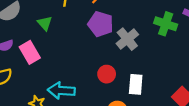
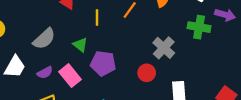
purple pentagon: (101, 24) -> (103, 63), moved
red circle: (107, 74) -> (147, 73), moved

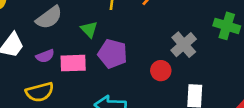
pink rectangle: (70, 76) -> (73, 63), turned -60

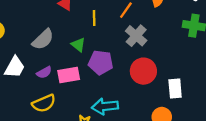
gray cross: (184, 45) -> (136, 36), moved
red circle: (161, 71) -> (143, 71), size x1.5

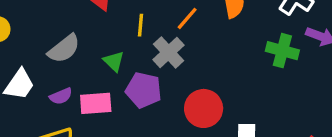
gray cross: (136, 36) -> (169, 52), moved

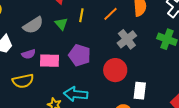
gray cross: (169, 52) -> (127, 39), moved
green triangle: (114, 61) -> (61, 24), moved

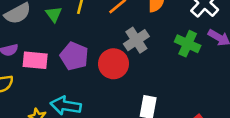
red circle: (115, 70) -> (113, 64), moved

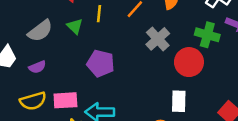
pink rectangle: (35, 60) -> (65, 100), moved
red circle: (113, 64) -> (189, 62), moved

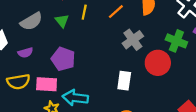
purple pentagon: (101, 63) -> (63, 59), moved
white rectangle: (179, 101) -> (124, 81), moved

